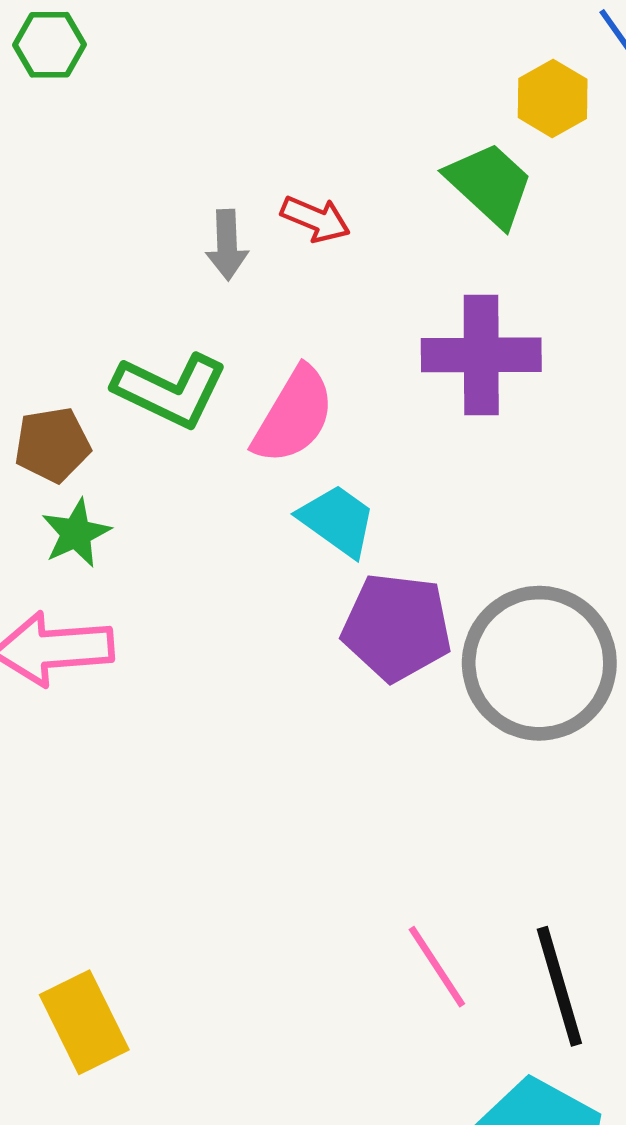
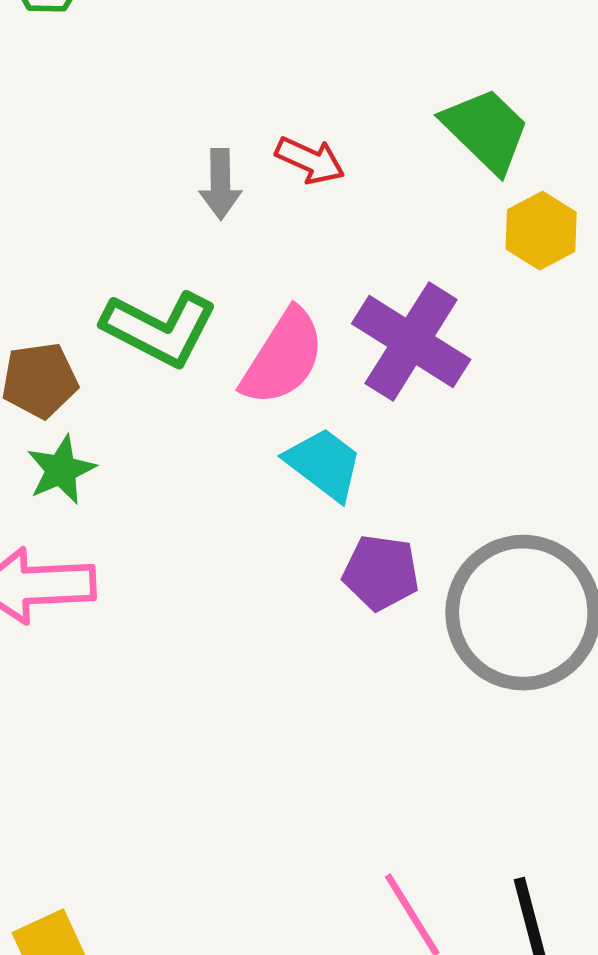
yellow hexagon: (553, 98) -> (541, 231), moved
purple cross: (481, 355) -> (411, 341), moved, turned 31
purple pentagon: (397, 627) -> (381, 573), size x0.7

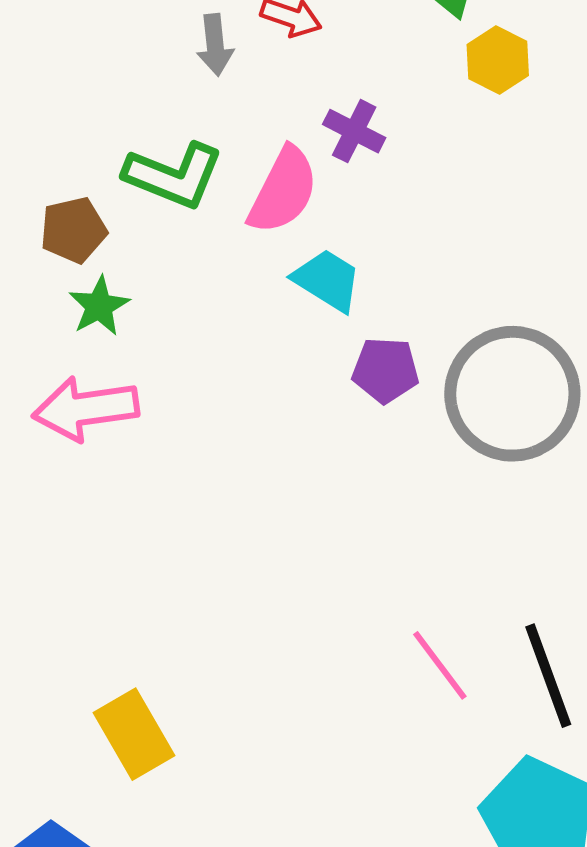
purple cross: (411, 341) -> (354, 131), moved, size x0.6

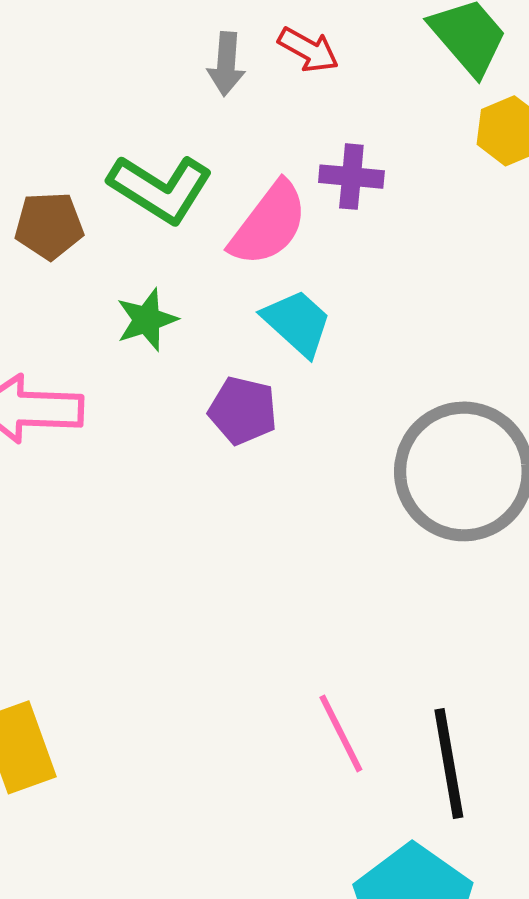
purple cross: (354, 131) -> (351, 177), turned -32
green star: (99, 306) -> (147, 320), moved
purple pentagon: (385, 370) -> (243, 410), moved

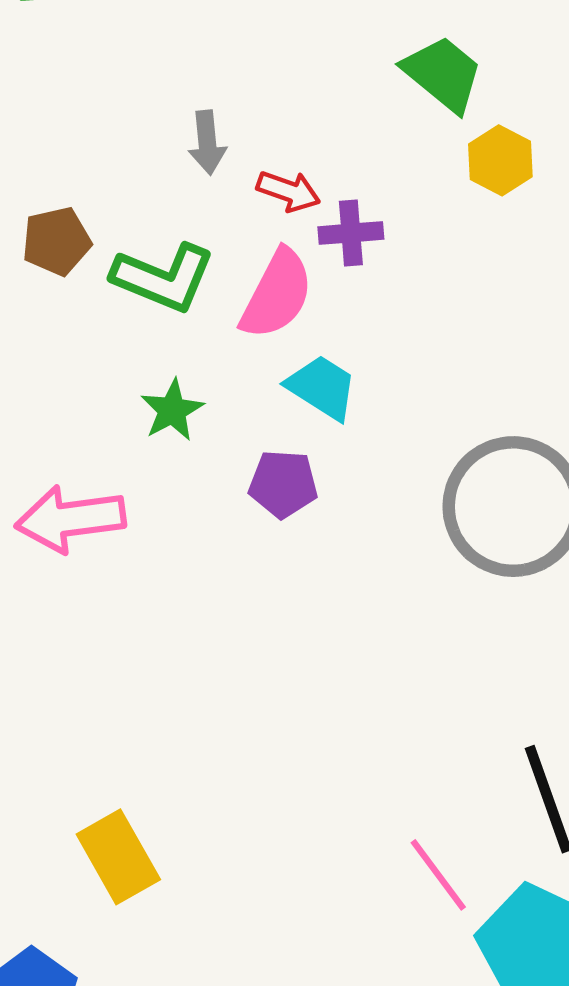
red arrow: (308, 50) -> (289, 191), moved
brown pentagon: (49, 226) -> (56, 241), moved
pink line: (341, 733) -> (438, 875), moved

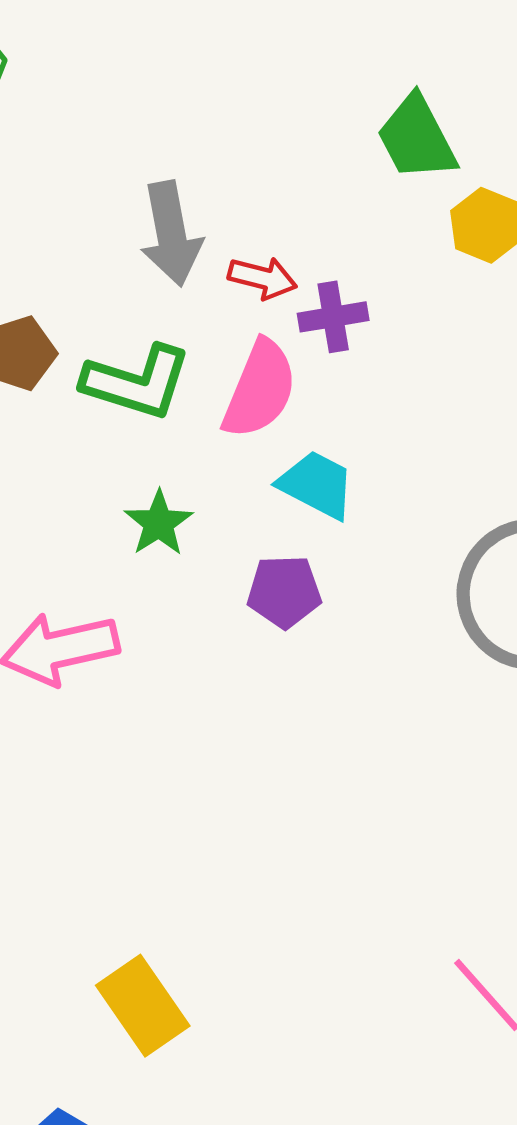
green trapezoid: (443, 74) -> (417, 138), turned -152
gray arrow: (207, 143) -> (171, 234), size x1.5

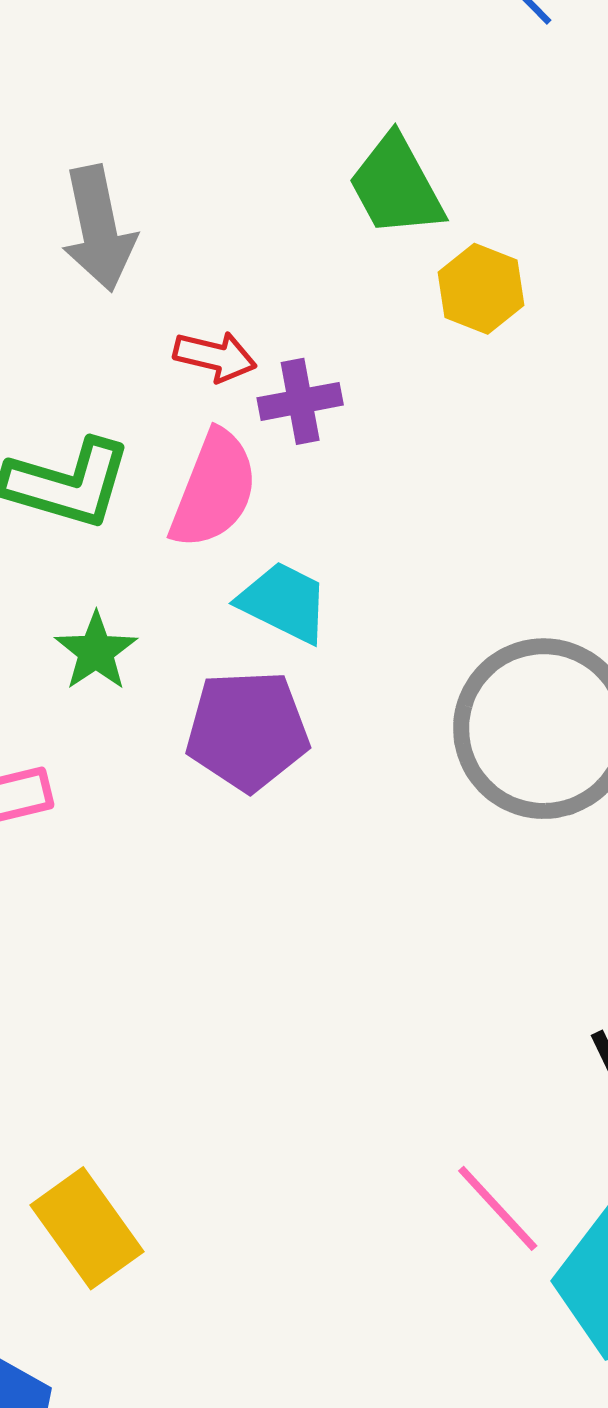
gray arrow: (171, 234) -> (99, 228), moved
purple pentagon: (284, 592) -> (247, 731), size x1.4

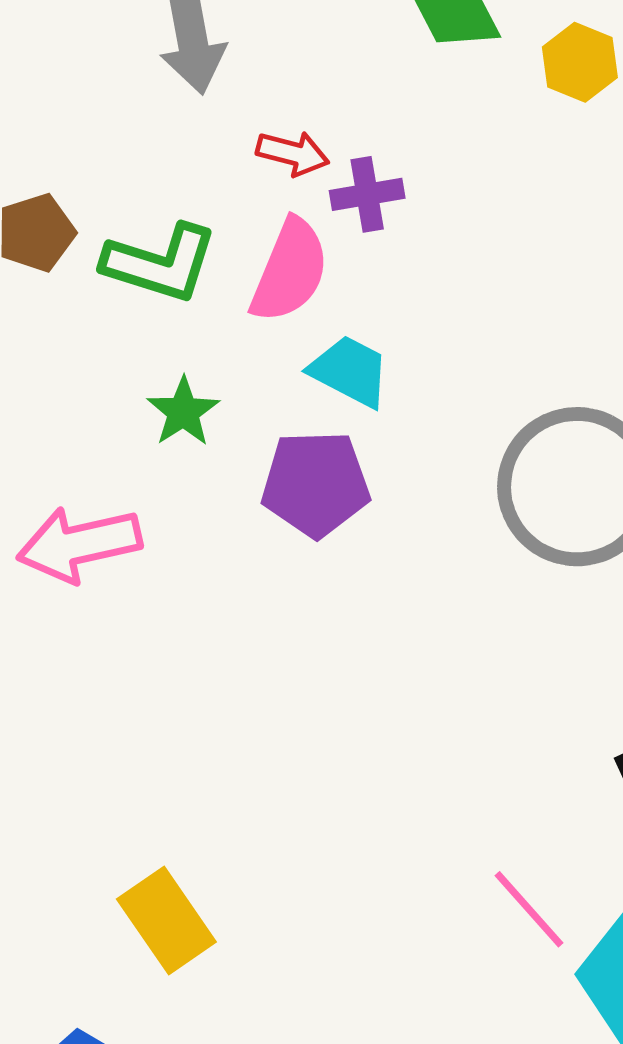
yellow hexagon: (481, 289) -> (580, 62), moved

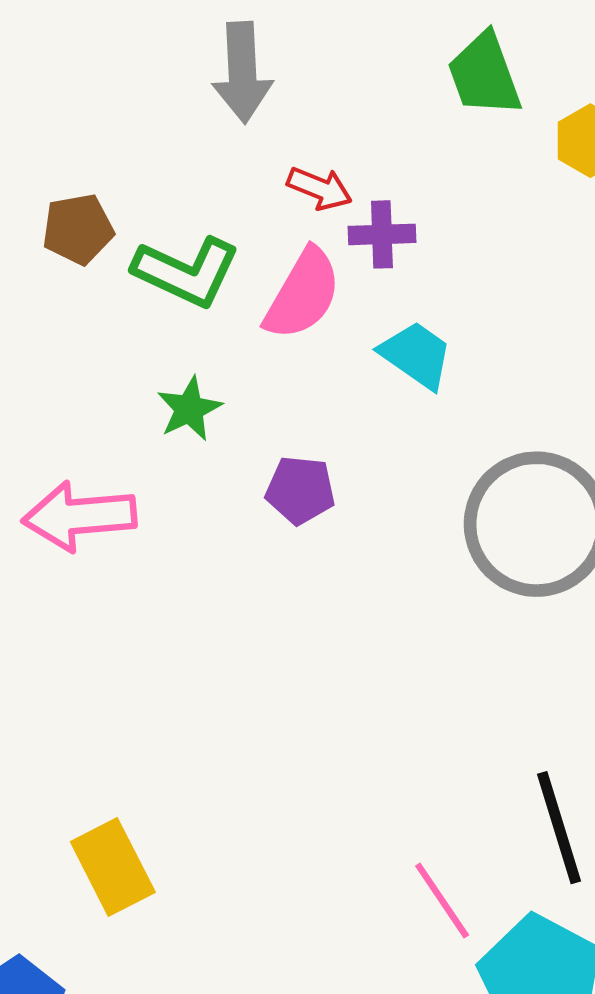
cyan trapezoid: (350, 371) -> (416, 355), moved
purple pentagon: (316, 484) -> (300, 490), size x0.7

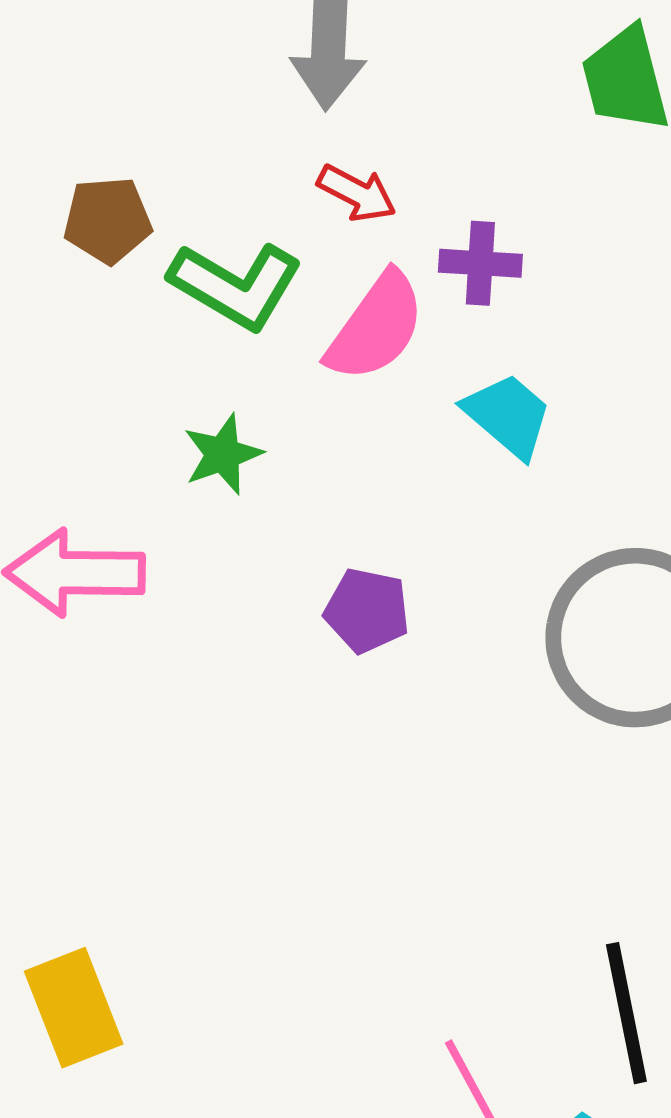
red arrow: (320, 188) -> (357, 193), moved
purple pentagon: (300, 490) -> (367, 611), moved

